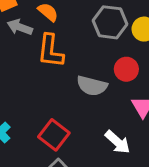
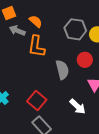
gray semicircle: (92, 86) -> (62, 70), turned -120

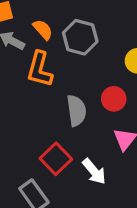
gray hexagon: (75, 29) -> (80, 37), moved
red square: (37, 100) -> (56, 159), moved

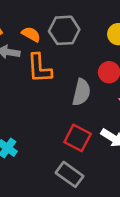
gray semicircle: (76, 111) -> (81, 92), turned 40

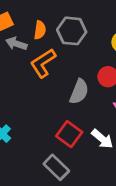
orange semicircle: (31, 34) -> (40, 30), turned 60
orange L-shape: (39, 68) -> (43, 63), turned 52

